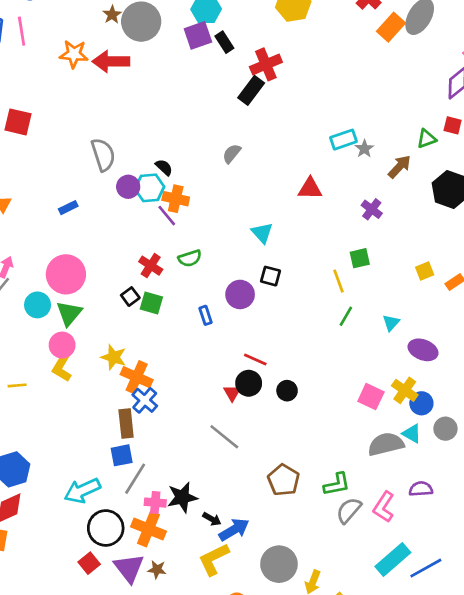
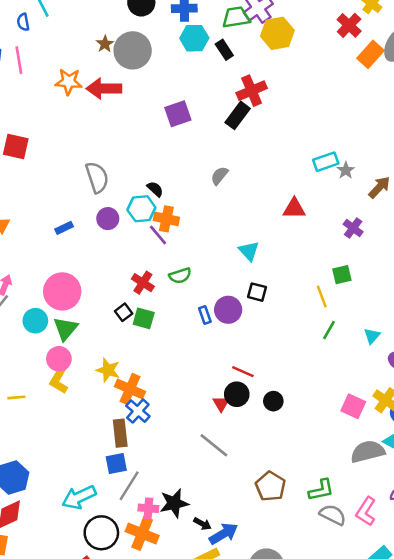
purple square: (198, 35) -> (178, 114), moved
black rectangle: (224, 42) -> (224, 50), moved
purple circle: (128, 187) -> (108, 219), moved
blue rectangle: (205, 315) -> (205, 315), moved
gray semicircle: (349, 510) -> (333, 515), turned 76

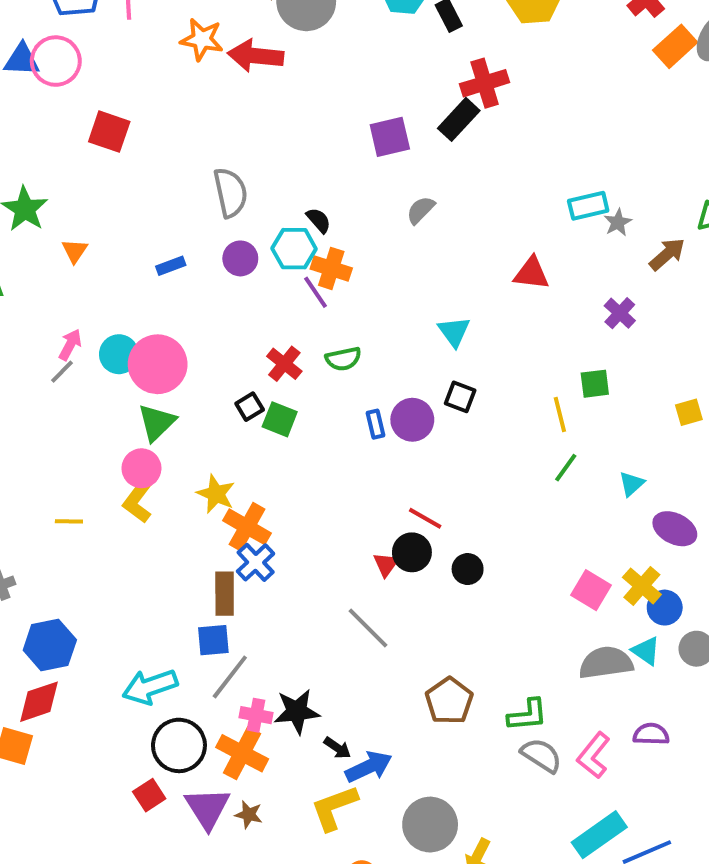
purple square: (178, 114) -> (390, 137), moved
cyan circle: (35, 321) -> (119, 354), moved

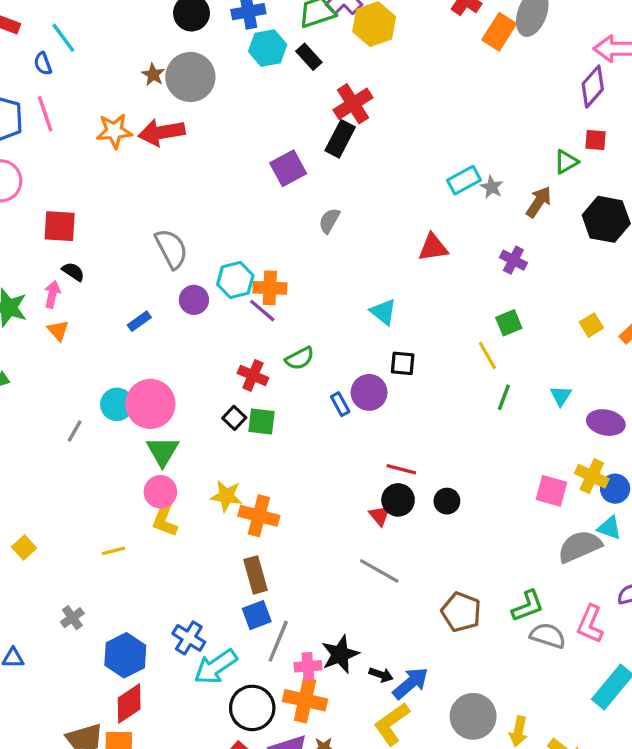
black semicircle: (319, 220) -> (73, 272), moved
pink arrow: (70, 345) -> (52, 294), moved
blue cross: (256, 562) -> (189, 638), moved

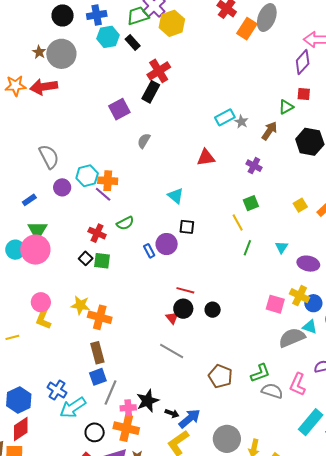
green triangle: (163, 451) -> (37, 230), moved
black circle: (252, 708) -> (95, 432), size x0.7

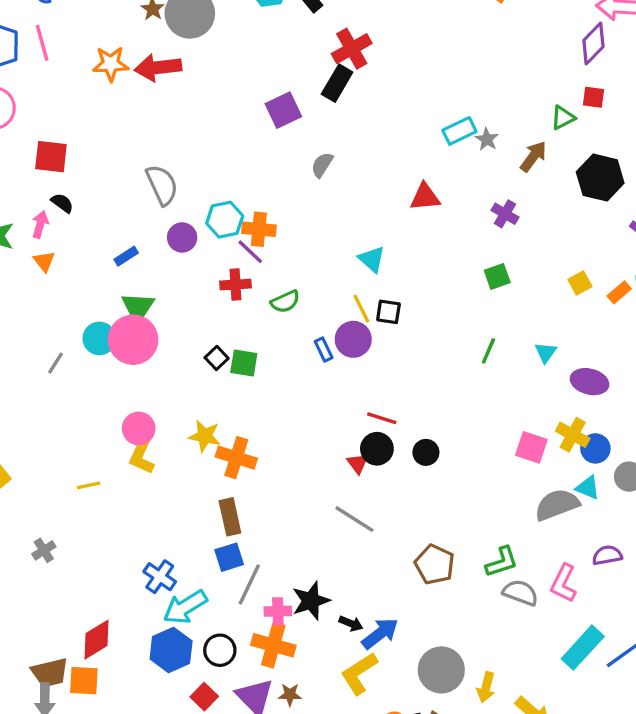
yellow line: (238, 223) -> (361, 309), moved
red cross: (97, 233) -> (235, 285), moved, turned -30
blue hexagon: (19, 400) -> (171, 650), moved

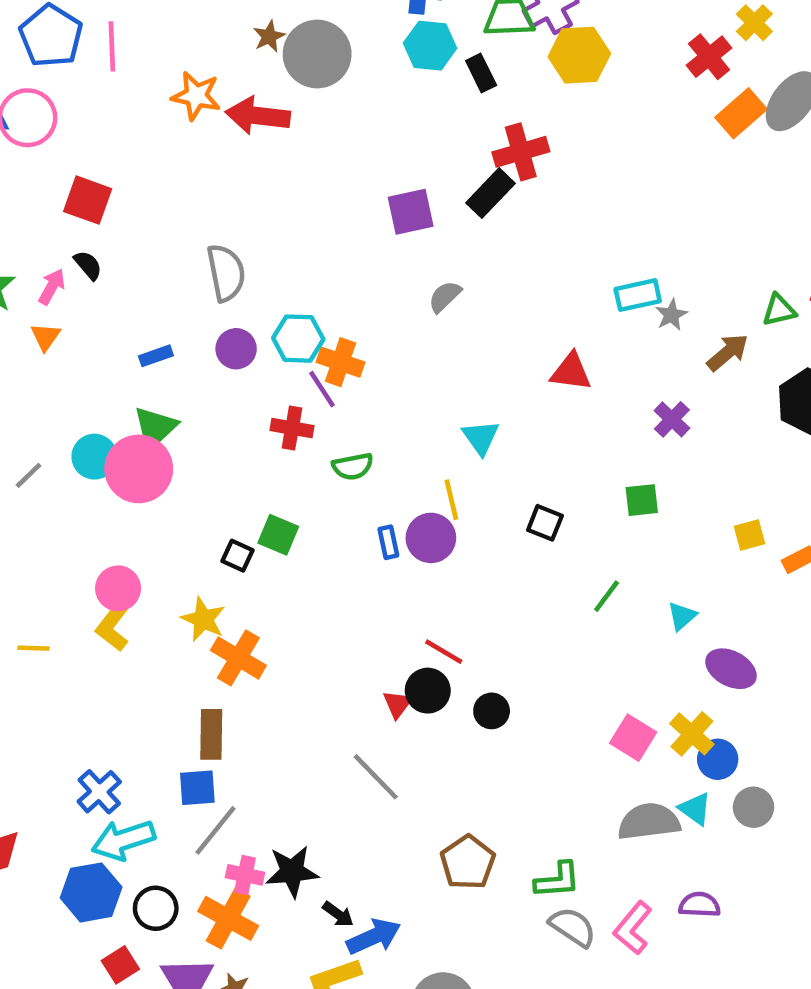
black square: (388, 312) -> (545, 523), moved
black square: (217, 358) -> (237, 556), moved, turned -35

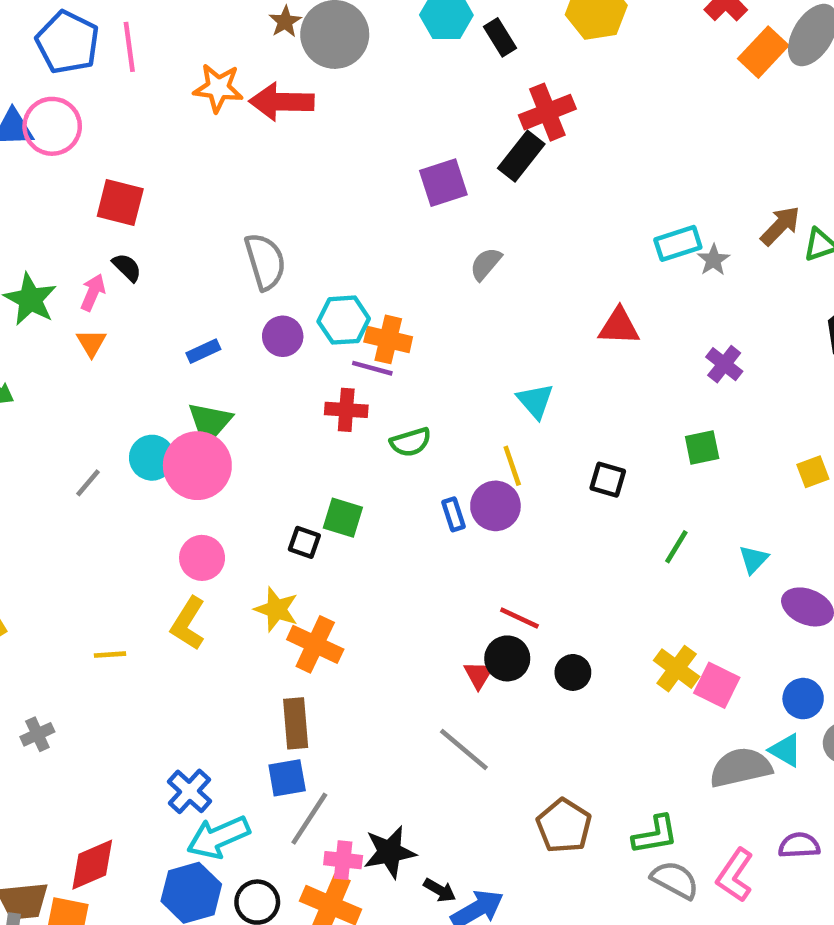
brown arrow: (728, 352) -> (780, 226), moved
purple line: (322, 389) -> (372, 368), turned -36
pink circle: (118, 588) -> (202, 558), moved
yellow cross: (692, 734) -> (677, 669), moved

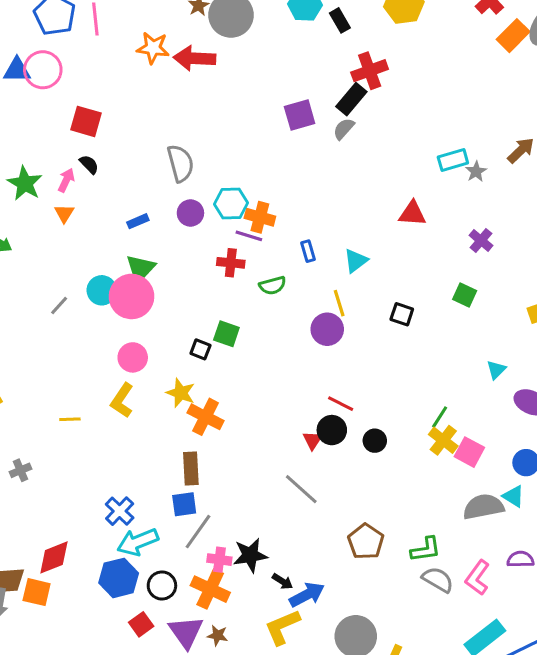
gray semicircle: (486, 264) -> (344, 129), moved
cyan triangle: (535, 401) -> (356, 261), turned 32
green square: (702, 448) -> (465, 295), turned 35
blue rectangle: (453, 514) -> (308, 251), moved
green line: (676, 547) -> (440, 417), moved

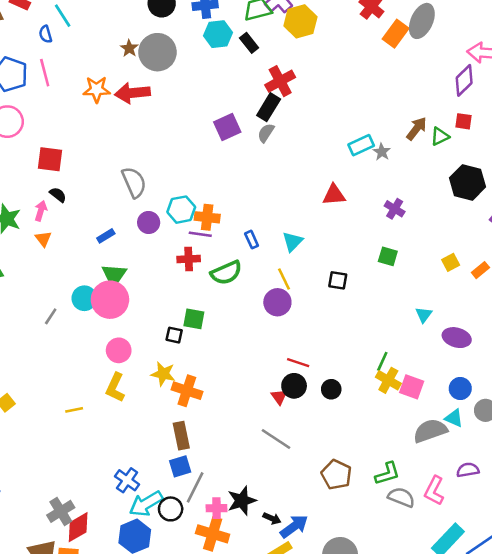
green semicircle: (273, 285) -> (226, 273), size x1.4
gray cross: (20, 470) -> (61, 511), moved, size x1.5
black circle: (162, 586) -> (171, 509), moved

